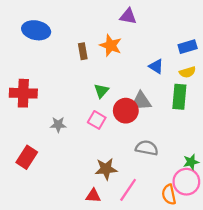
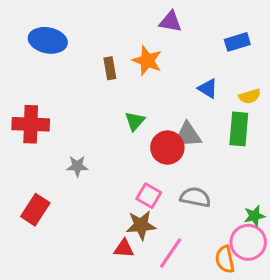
blue rectangle: (188, 47) -> (237, 42), moved
pink square: (97, 120) -> (149, 196), moved
red triangle: (93, 196) -> (124, 249), moved

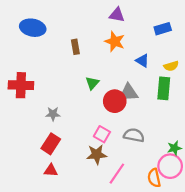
orange star: (147, 61) -> (115, 42), moved
red rectangle: (35, 210) -> (51, 144), moved
red triangle: (124, 249) -> (51, 170), moved

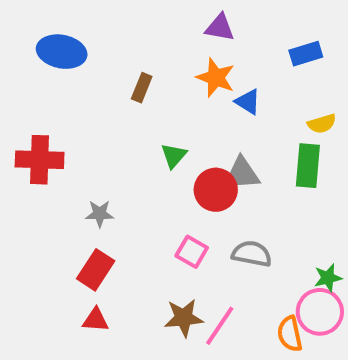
brown rectangle: (75, 47) -> (142, 88), turned 32
blue triangle: (142, 61) -> (248, 102), moved
brown star: (97, 154) -> (184, 318), moved

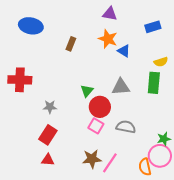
green triangle: (174, 156) -> (87, 91), moved
red circle: (216, 190) -> (100, 107), moved

